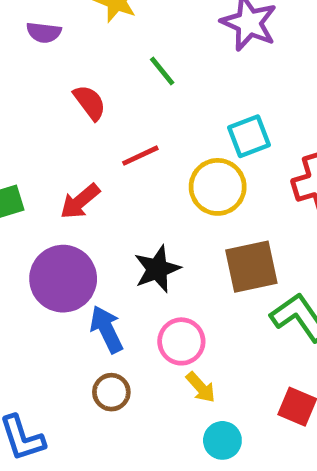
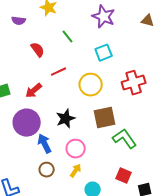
cyan square: (249, 136) -> (104, 53), moved
yellow arrow: (201, 387) -> (76, 171), moved, turned -104

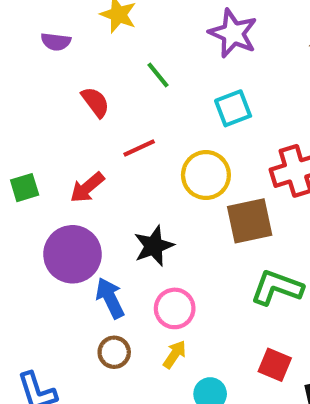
brown square: (105, 118) -> (250, 221), moved
green L-shape: (125, 139) -> (277, 288), turned -35

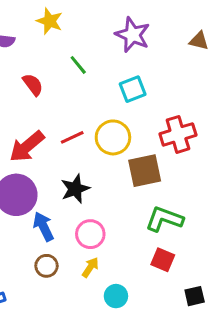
red line: (139, 148) -> (72, 137), moved
red arrow: (87, 188) -> (27, 147), size x1.4
red square: (275, 365) -> (163, 260), moved

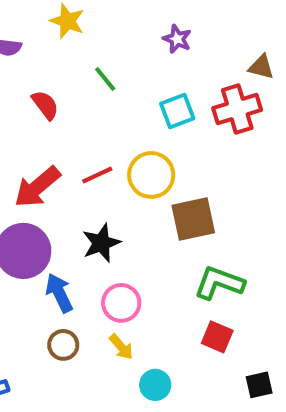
purple star: (133, 35) -> (177, 39), size x0.6
brown triangle: (199, 41) -> (261, 67), moved
red cross: (178, 134) -> (237, 109), moved
yellow arrow: (90, 267) -> (121, 347), turned 105

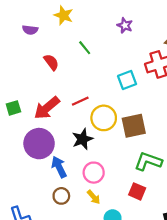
cyan square: (177, 111) -> (127, 80), moved
yellow circle: (151, 175) -> (104, 118), moved
red square: (217, 337) -> (137, 191), moved

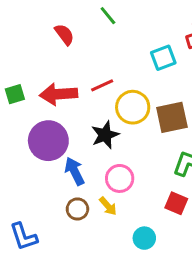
red arrow: (47, 108) -> (59, 94), turned 36
yellow arrow: (94, 197) -> (108, 206), moved

